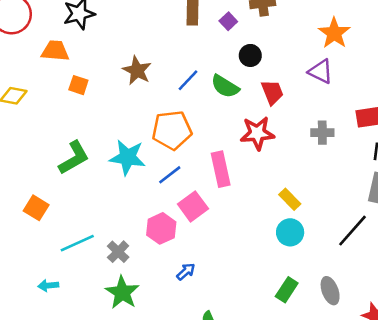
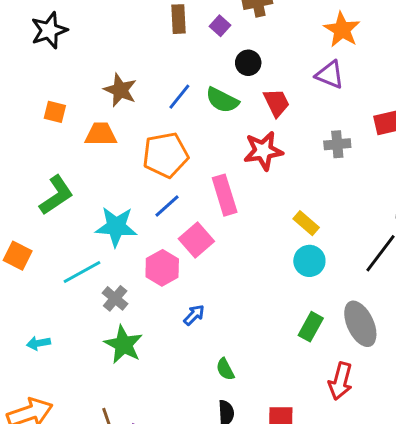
orange trapezoid: (55, 51) -> (101, 134), moved
cyan star: (127, 157) -> (116, 227), moved
cyan line: (77, 243) -> (82, 272), moved
gray ellipse: (330, 291) -> (360, 324), size x1.4

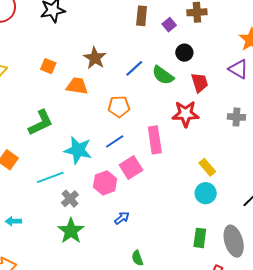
orange pentagon: (165, 155) -> (119, 107), size x0.7
green rectangle: (311, 327) -> (200, 238), turned -30

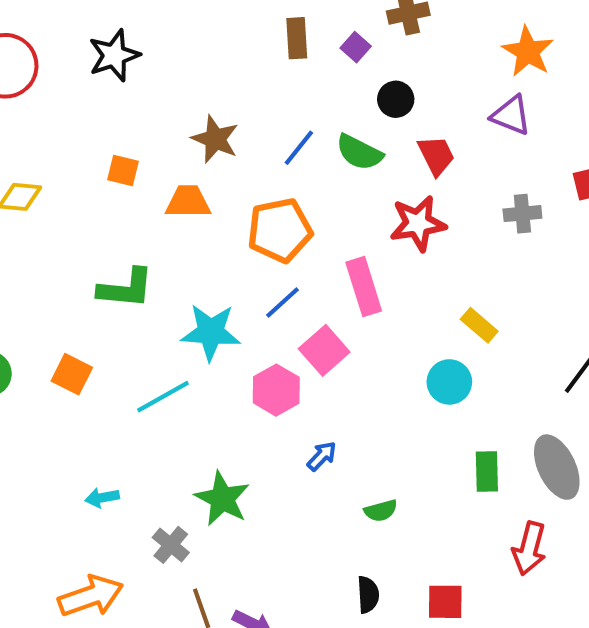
orange pentagon: (119, 107) -> (280, 230), size x1.4
green L-shape: (41, 123) -> (126, 288), turned 40
cyan circle: (206, 193) -> (449, 382), moved
gray cross: (70, 199) -> (171, 545), moved
green semicircle: (137, 258) -> (381, 511), moved, turned -77

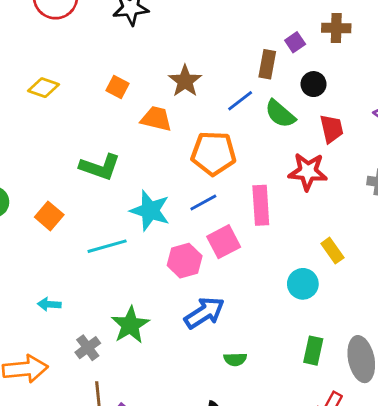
brown rectangle: (297, 38) -> (267, 64), moved
blue arrow: (322, 456) -> (204, 313), size x1.8

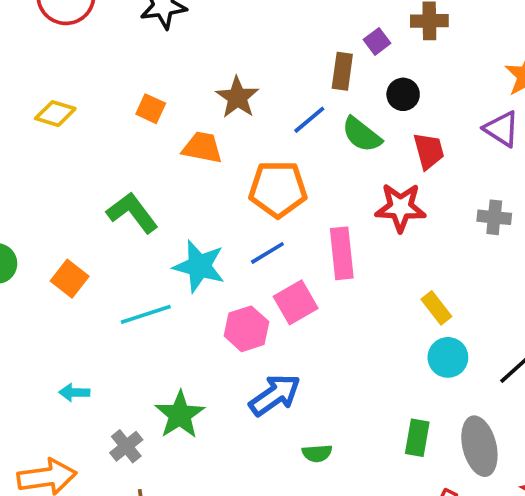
green L-shape: (100, 167) -> (132, 213), turned -144
cyan circle: (303, 284) -> (448, 357), moved

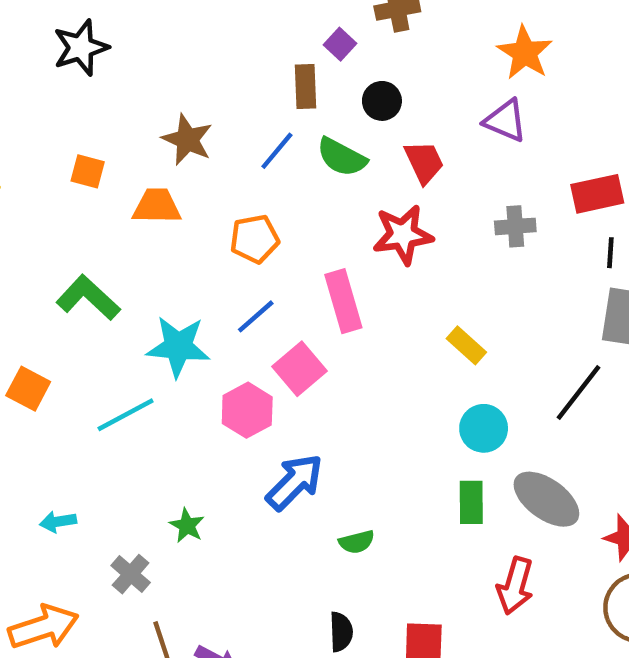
orange pentagon: (278, 189) -> (255, 239), size x0.7
cyan circle: (448, 357) -> (484, 428), moved
green star: (180, 415) -> (187, 526), size x0.6
gray ellipse: (479, 446) -> (546, 499), turned -30

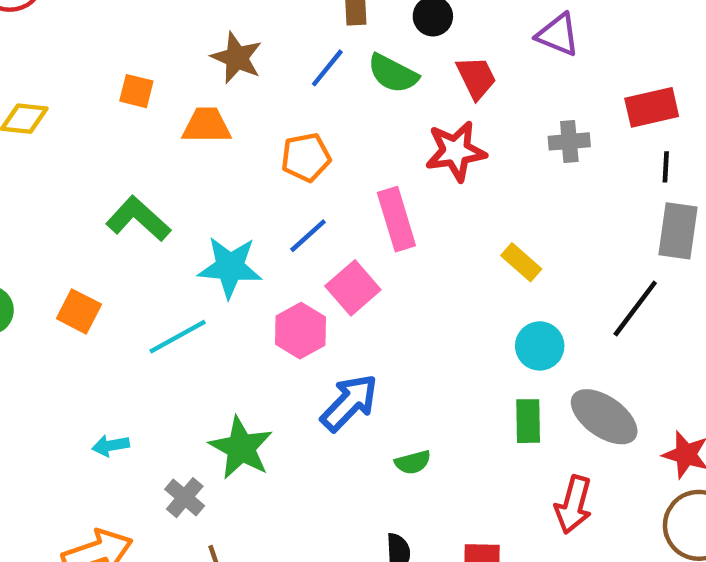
green star: (187, 526) -> (241, 448), size x1.8

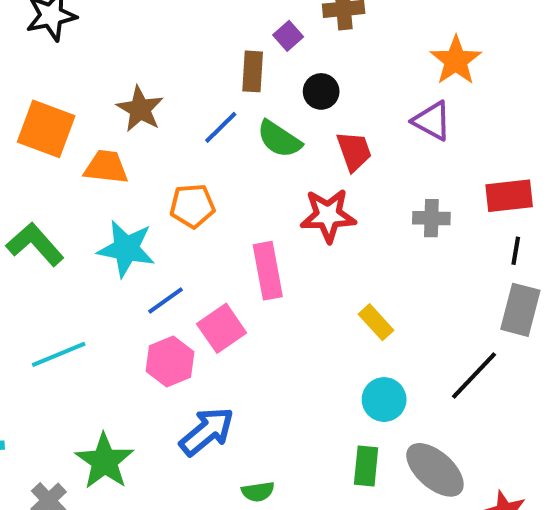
orange square: (136, 91) -> (46, 129), size x1.8
blue line: (308, 236) -> (165, 300), moved
cyan star: (230, 267) -> (126, 249), moved

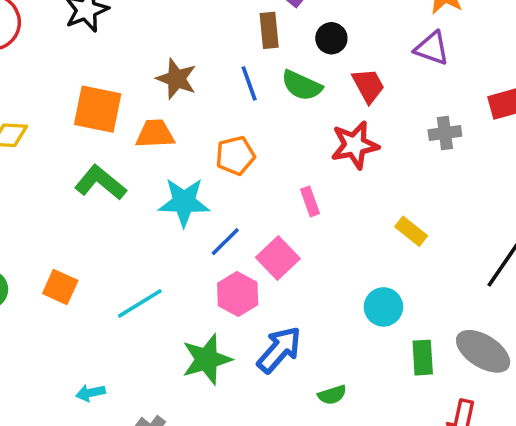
blue line: (221, 127) -> (249, 83), turned -56
green L-shape: (35, 244) -> (100, 183), moved
pink rectangle: (268, 271) -> (310, 201), size x0.6
cyan circle: (384, 400) -> (383, 307), moved
green star: (104, 461) -> (207, 359), moved, turned 30

